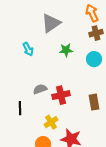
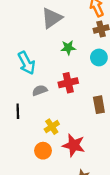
cyan arrow: (28, 49) -> (27, 63), moved, size x1.5
red cross: (61, 95) -> (68, 83), moved

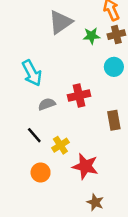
green star: (68, 48) -> (92, 36), moved
black line: (18, 111) -> (34, 135), moved, turned -40
orange circle: (43, 151) -> (41, 173), moved

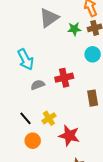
black line: (34, 135) -> (26, 118), moved

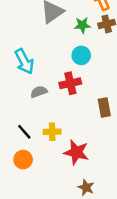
cyan circle: (93, 54) -> (81, 55), moved
yellow cross: (49, 118) -> (52, 132), turned 32
orange circle: (33, 141) -> (23, 160), moved

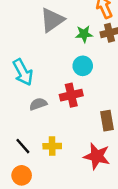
red star: (76, 152) -> (97, 156), moved

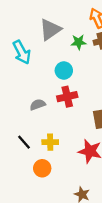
cyan circle: (83, 66) -> (64, 70), moved
cyan arrow: (23, 72) -> (22, 52), moved
orange circle: (22, 175) -> (42, 168), moved

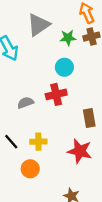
cyan circle: (64, 70) -> (64, 67), moved

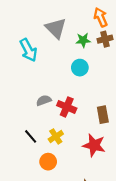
gray triangle: (38, 25) -> (56, 28), turned -40
red cross: (56, 94) -> (67, 107), moved, turned 36
yellow cross: (38, 142) -> (56, 136), turned -32

